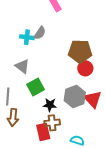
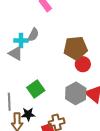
gray triangle: (22, 66) -> (16, 53), moved
black star: (50, 105) -> (28, 114), moved

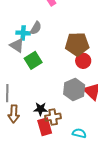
green square: (36, 89) -> (33, 60), moved
black star: (28, 114) -> (40, 109), moved

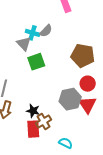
red circle: (83, 61) -> (88, 84), moved
brown cross: (53, 117) -> (44, 121), turned -35

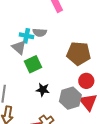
gray semicircle: (46, 31) -> (40, 32), turned 56
black star: (33, 111) -> (43, 90), moved

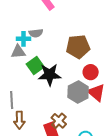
gray triangle: (19, 47) -> (18, 52), turned -35
black star: (43, 90) -> (50, 75), moved, size x1.6

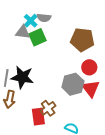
cyan cross: (23, 39) -> (31, 21), turned 32
green square: (35, 66) -> (37, 37), moved
black star: (50, 75) -> (22, 77), moved

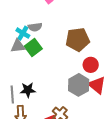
black star: (22, 77) -> (28, 90), size x0.7

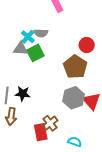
brown pentagon: (78, 40) -> (75, 67), moved, turned 30
red circle: (91, 65) -> (87, 45), moved

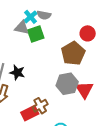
red rectangle: (41, 132) -> (30, 113), turned 66

